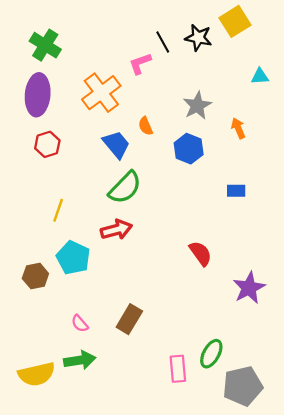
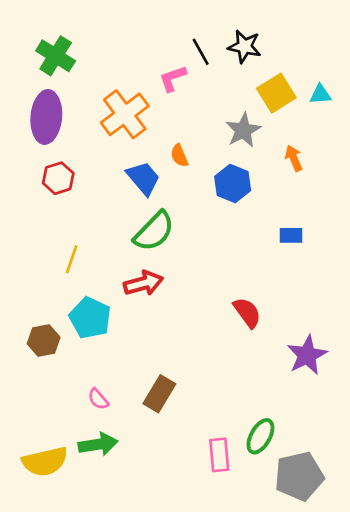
yellow square: (235, 21) -> (276, 93), moved

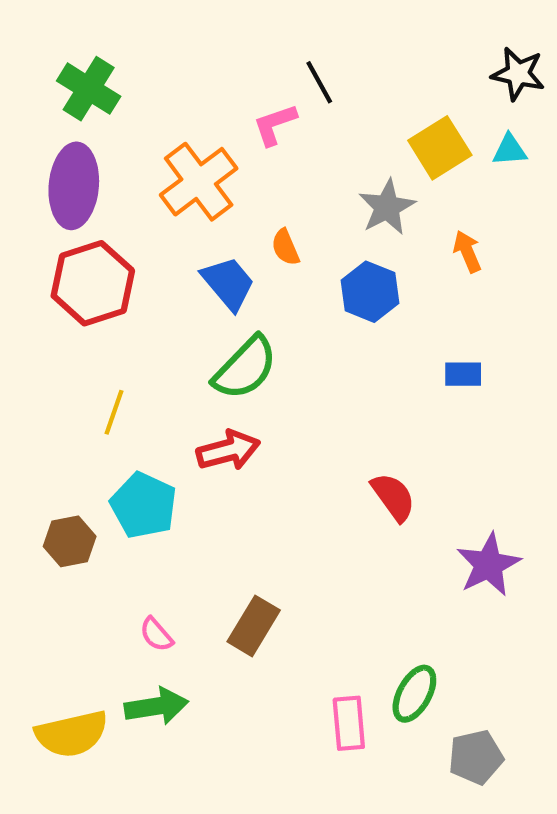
black star: (245, 46) -> (518, 74), moved
red hexagon: (58, 178) -> (93, 283), size x1.6
gray pentagon: (299, 476) -> (476, 757), size x0.7

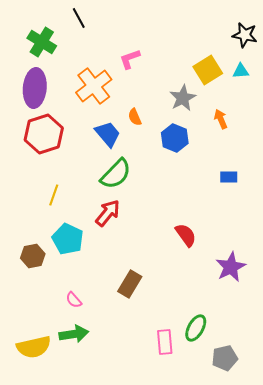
black line: (319, 82) -> (79, 18), moved
blue rectangle: (463, 374) -> (229, 177), moved
red arrow: (228, 450) -> (108, 213), turned -36
brown rectangle: (254, 626) -> (130, 284), moved

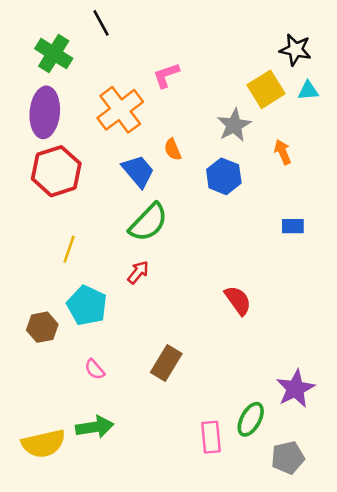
black star: (245, 35) -> (295, 50), moved
red arrow: (108, 213) -> (138, 272), size x0.7
purple star: (231, 267) -> (295, 389), moved
pink semicircle: (74, 300) -> (95, 369), moved

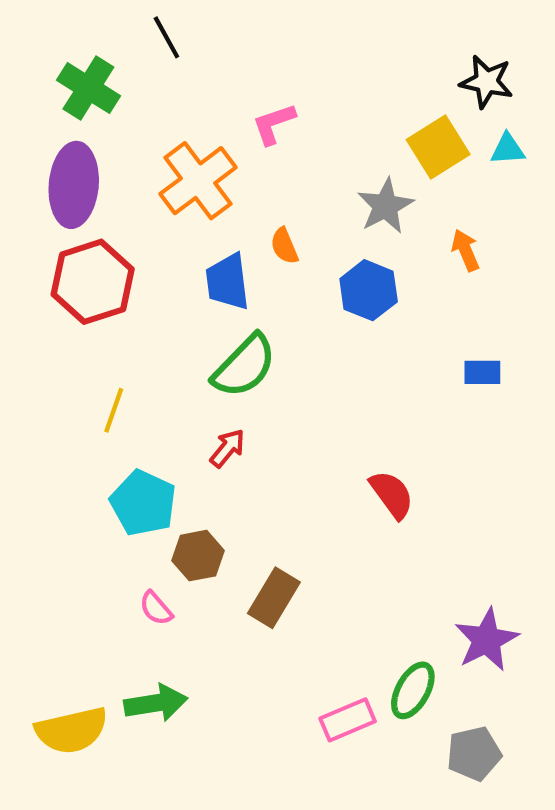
blue trapezoid: (138, 171) -> (227, 282), turned -147
brown hexagon: (42, 327) -> (198, 556), moved
pink rectangle: (211, 437) -> (348, 720), turned 72

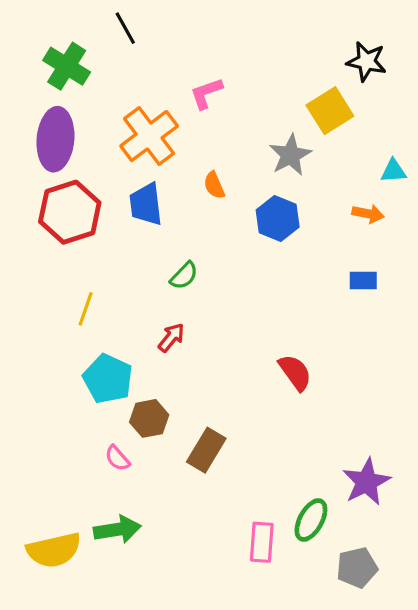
cyan triangle: (508, 149) -> (393, 171), moved
orange arrow: (465, 250) -> (368, 214), moved, turned 124
blue trapezoid: (227, 282) -> (146, 204), moved
green semicircle: (244, 366) -> (184, 276), size x0.6
pink rectangle: (348, 720) -> (262, 542), turned -63

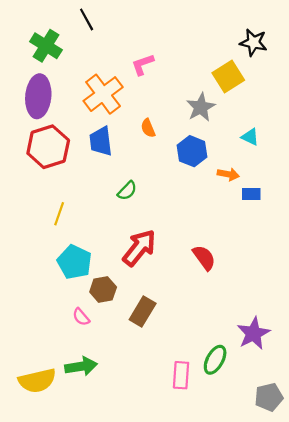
cyan triangle: (393, 171) -> (250, 137), moved, turned 30
orange arrow: (368, 214) -> (228, 174), moved
red arrow: (171, 338) -> (139, 248), moved, size x1.8
gray pentagon: (357, 568) -> (269, 397), moved

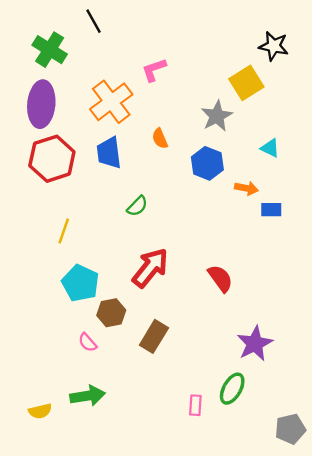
purple star: (253, 333) -> (255, 344), moved
pink rectangle: (181, 375) -> (195, 405), size x0.7
yellow semicircle: (37, 381) -> (40, 411), size x0.6

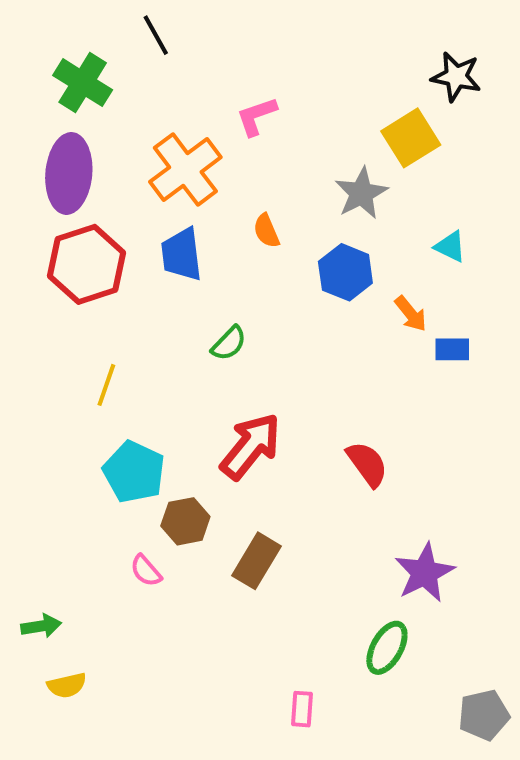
orange arrow: (246, 188) -> (411, 314), turned 40
green arrow: (88, 396) -> (41, 626), moved, size x0.7
pink rectangle: (195, 405) -> (302, 709), moved

